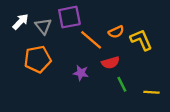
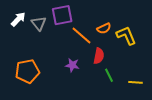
orange pentagon: (38, 59) -> (27, 71), moved
red semicircle: (110, 63) -> (99, 56), turned -63

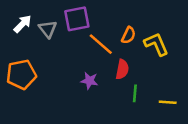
orange semicircle: (104, 28) -> (129, 35), turned -40
orange pentagon: (27, 71) -> (21, 74), moved
green line: (109, 75) -> (135, 93), turned 32

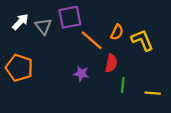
orange pentagon: (21, 74) -> (19, 68), turned 30

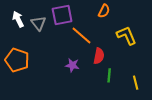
white arrow: (20, 22) -> (18, 19), turned -70
orange semicircle: (117, 32) -> (104, 11), moved
yellow line: (153, 93) -> (136, 83), turned 72

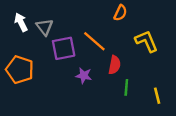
purple square: (62, 15) -> (64, 48), moved

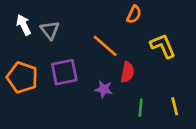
purple square: (64, 48) -> (64, 72), moved
purple star: (84, 76) -> (104, 89), moved
green line: (126, 87) -> (141, 108), moved

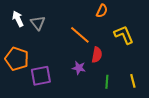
purple square: (64, 72) -> (41, 76), moved

